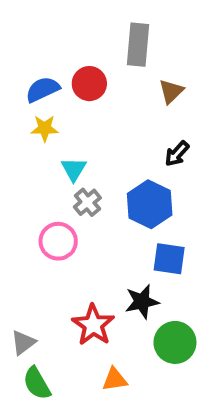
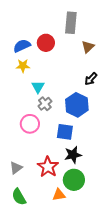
blue square: (169, 259) -> (65, 132), moved
gray triangle: (23, 342) -> (16, 168), moved
green circle: (175, 342) -> (74, 180), moved

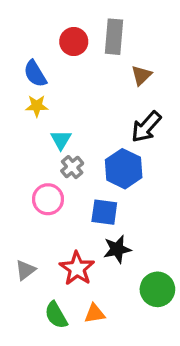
red circle: (46, 43) -> (74, 42), moved
blue semicircle: (22, 46) -> (35, 74), turned -96
black arrow: (91, 79) -> (146, 127), size x1.5
green circle: (74, 180) -> (157, 289), moved
green semicircle: (19, 197) -> (56, 315), moved

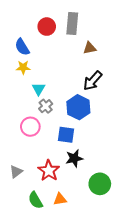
brown triangle: (141, 75) -> (90, 48), turned 32

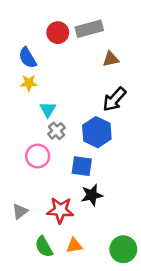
gray rectangle: (72, 23) -> (89, 29), turned 70
red star: (49, 171) -> (60, 210), turned -30
green circle: (100, 184) -> (123, 249), moved

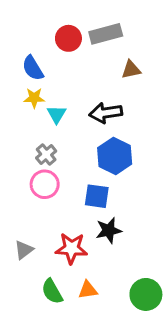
black arrow: (114, 99) -> (106, 113), moved, turned 40
cyan triangle: (48, 109) -> (57, 114), moved
gray cross: (57, 131) -> (46, 154), moved

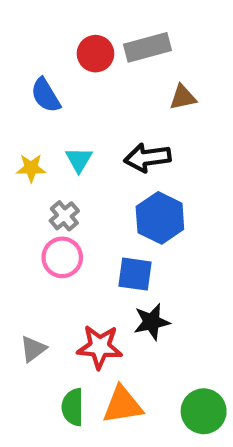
yellow star: (34, 98) -> (31, 168), moved
orange triangle: (88, 290) -> (123, 405), size x1.5
green semicircle: (52, 291) -> (73, 407), turned 30

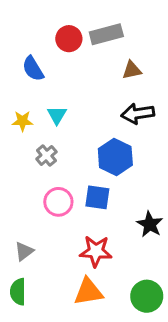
black arrow: (147, 158) -> (138, 114), moved
pink circle: (62, 257) -> (58, 202), moved
black star: (152, 322) -> (150, 224), moved, turned -30
red star: (100, 347) -> (96, 251), moved
green semicircle: (73, 407) -> (18, 292), moved

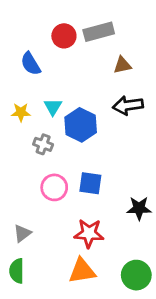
gray cross: (46, 155) -> (43, 144), turned -30
blue hexagon: (115, 157) -> (81, 125), moved
black star: (150, 224) -> (139, 208), turned -30

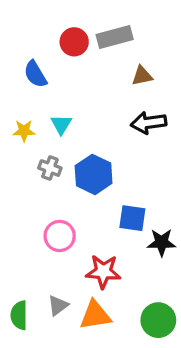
blue hexagon: (81, 125) -> (94, 174), moved
blue square: (90, 183) -> (132, 218), moved
pink circle: (54, 187) -> (60, 236), moved
gray triangle: (22, 233) -> (58, 306), moved

